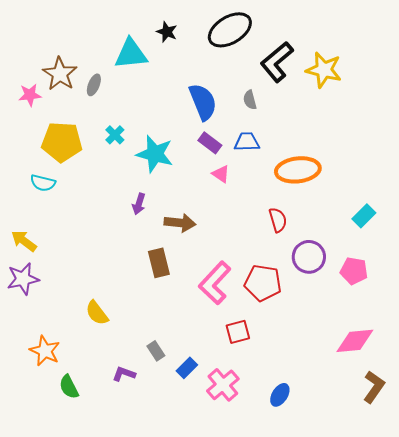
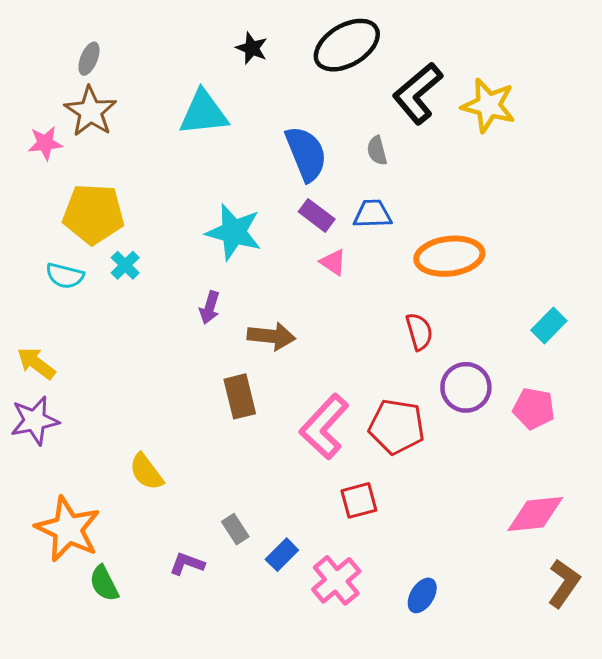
cyan triangle: (131, 54) -> (204, 113), moved
gray ellipse: (94, 85) -> (89, 59), moved
cyan cross: (115, 135) -> (125, 265), moved
orange star: (45, 351) -> (68, 529), size x1.4

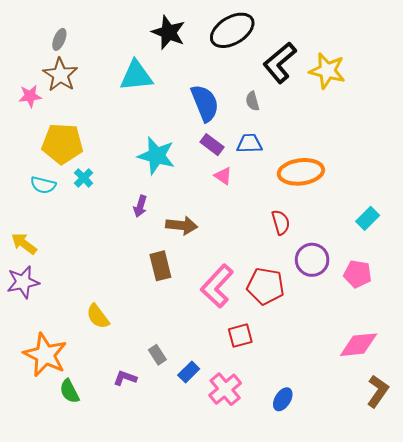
black star: (252, 48) -> (169, 32), size x1.6

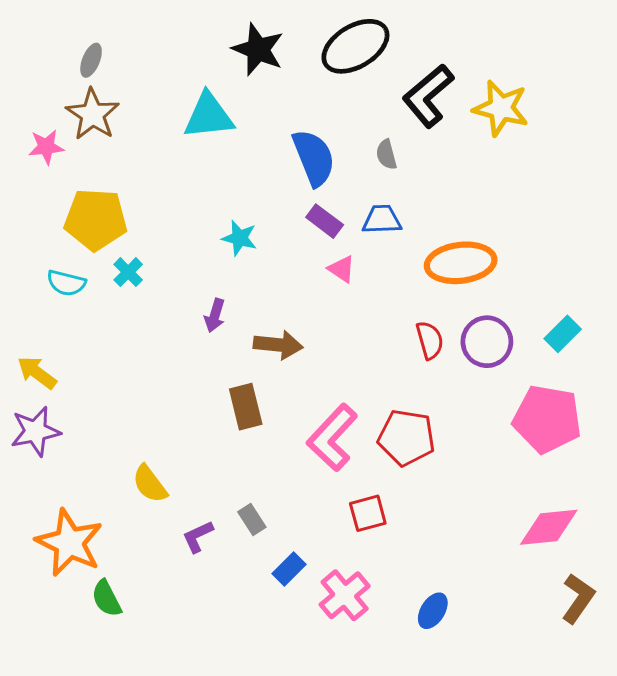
cyan star: (156, 156) -> (239, 238), size x0.6
purple circle: (312, 260) -> (487, 342), moved
pink pentagon: (358, 274) -> (547, 419), size x1.6
gray rectangle: (157, 355) -> (252, 520), moved
purple L-shape: (125, 378) -> (198, 537), moved, turned -45

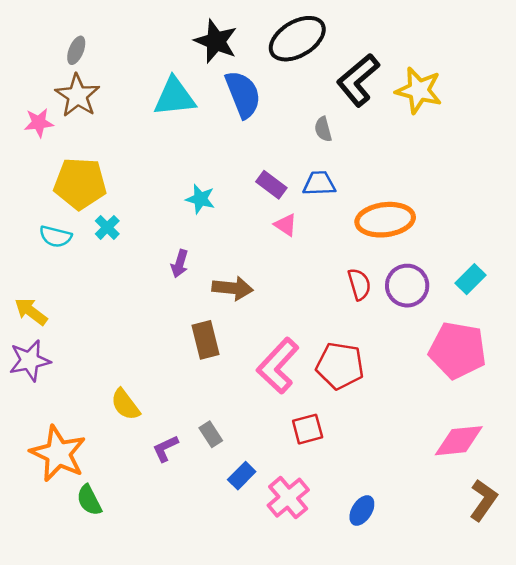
blue semicircle: (314, 158) -> (243, 94), moved

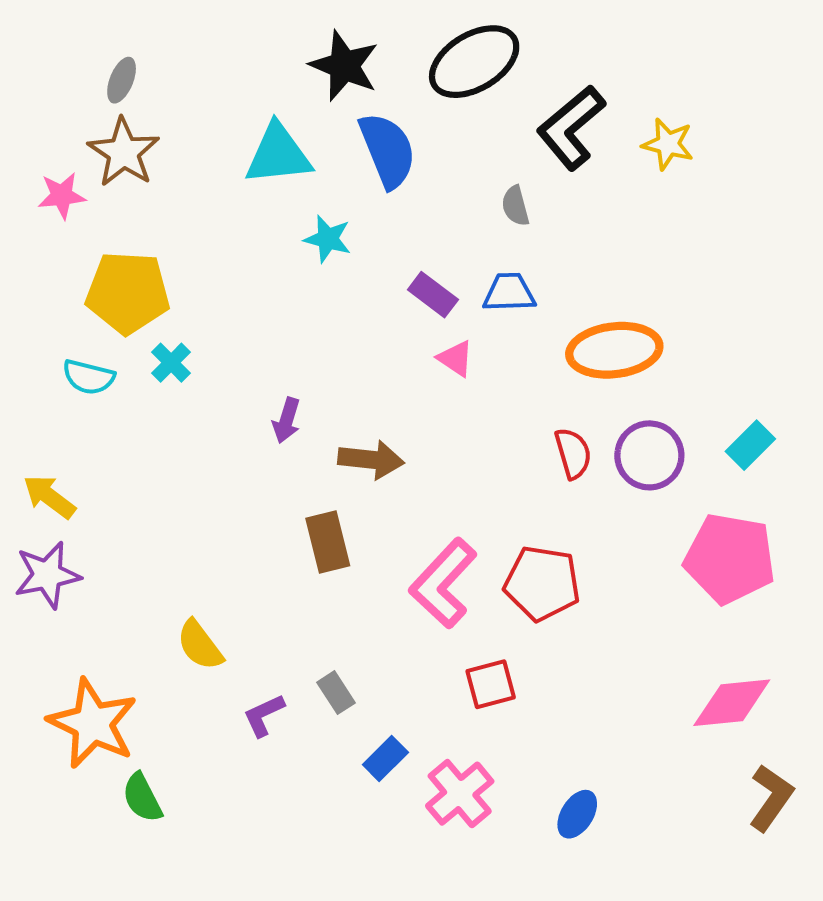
yellow star: (419, 90) -> (668, 144), size x0.7
cyan star: (200, 199) -> (328, 239), moved

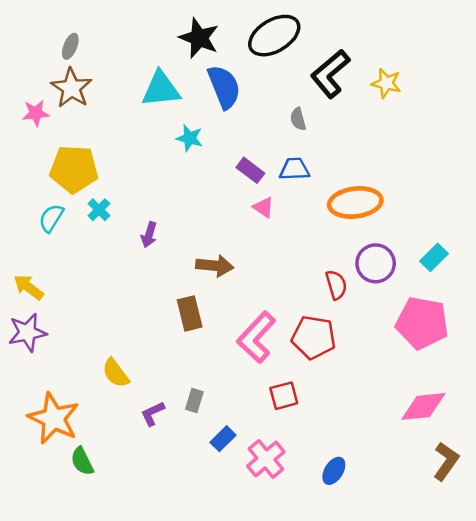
cyan semicircle: (89, 377) -> (51, 218), turned 108
purple arrow: (286, 420) -> (149, 235), moved
red semicircle: (573, 453) -> (336, 285), moved
gray rectangle: (336, 693) -> (194, 400), turned 50

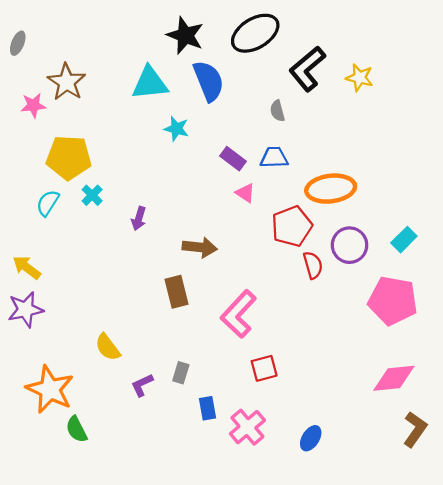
gray ellipse: (70, 46) -> (18, 43), moved
red pentagon: (314, 337) -> (292, 226), moved, turned -30
blue rectangle: (223, 439) -> (207, 408), turned -55

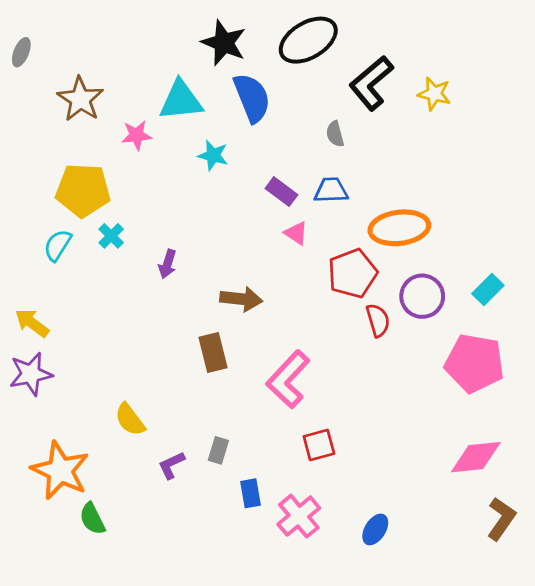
pink star: (33, 105) -> (137, 135), moved

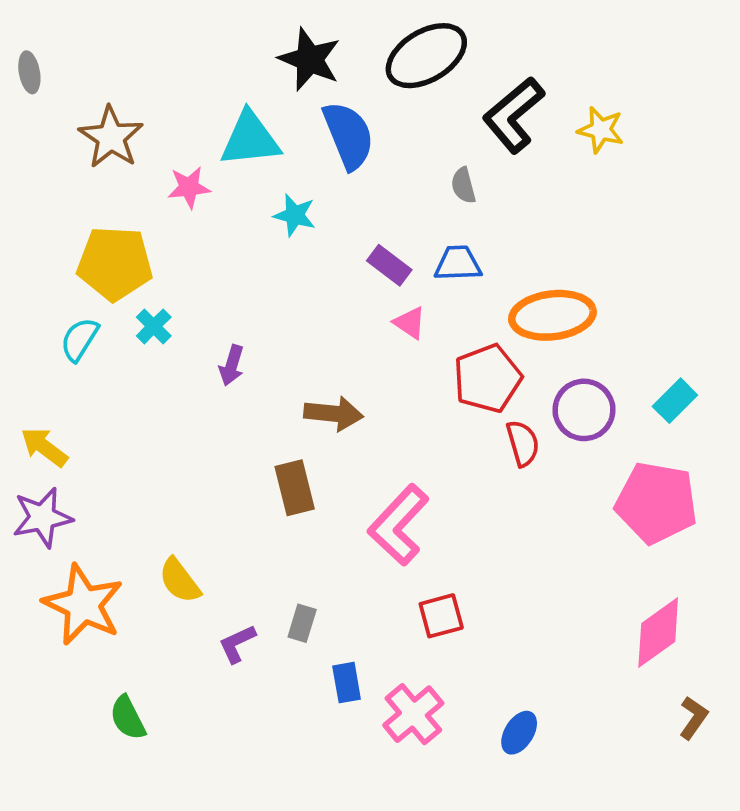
gray ellipse: (21, 52) -> (29, 72), turned -32
pink diamond: (476, 457) -> (658, 633), turned -30
orange star: (60, 470) -> (83, 605), moved
brown L-shape: (501, 519) -> (693, 718), size x0.7

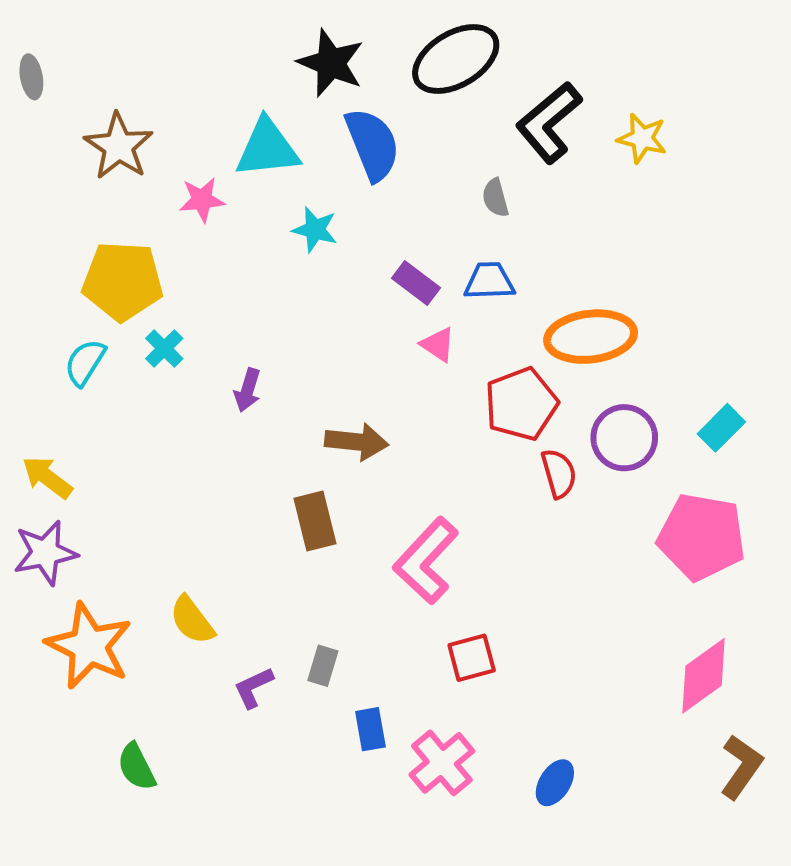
brown L-shape: (693, 718) -> (741, 767), size x1.4

